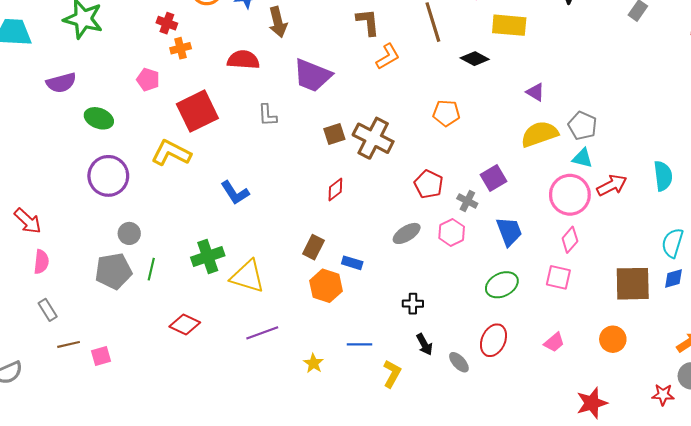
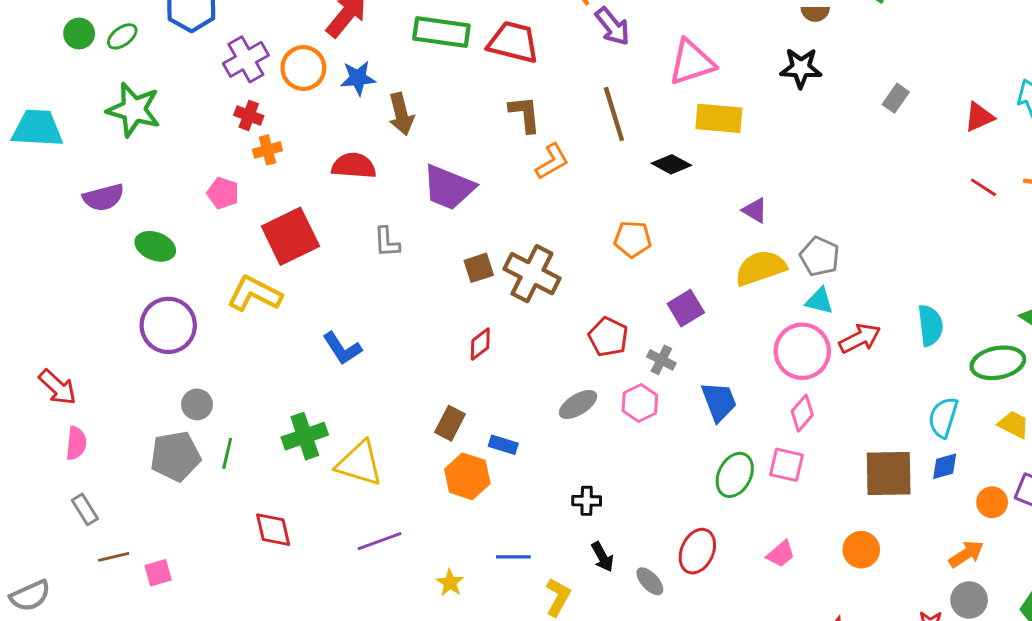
purple square: (493, 178) -> (686, 308), moved
green ellipse: (502, 285) -> (735, 475), moved, turned -36
red diamond: (185, 325) -> (273, 530), turned 52

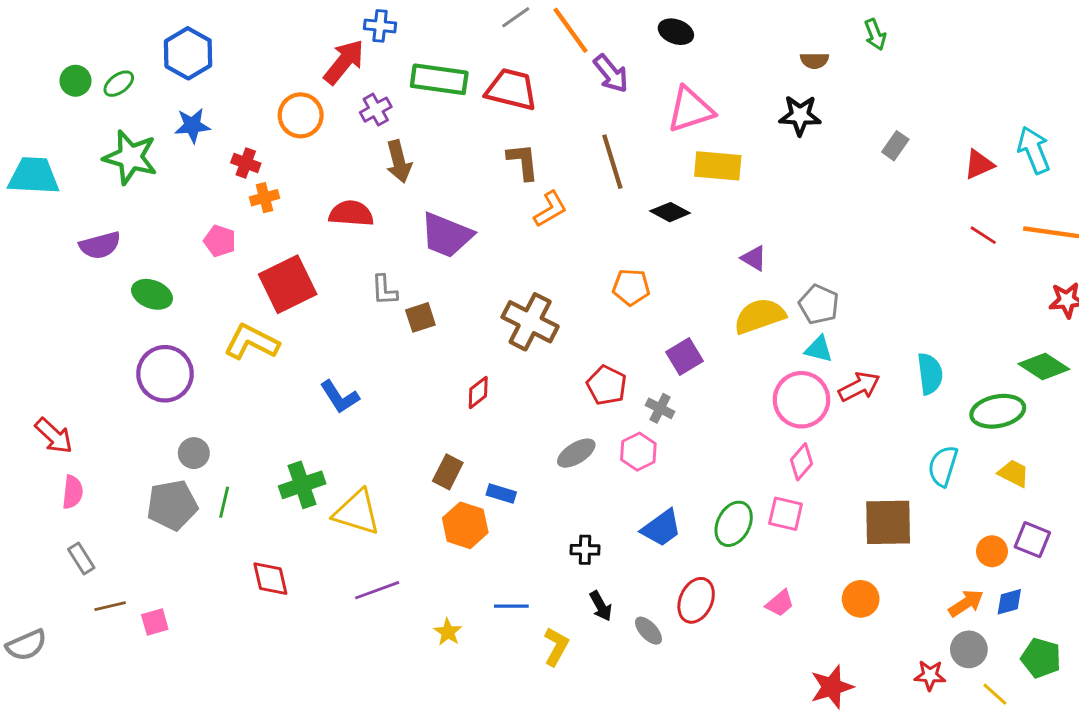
purple cross: (246, 59) -> (376, 110), moved, size x0.7
blue star: (358, 78) -> (192, 125), moved
brown square: (479, 268) -> (420, 317), moved
blue trapezoid: (719, 402) -> (661, 528), moved, turned 75
blue diamond: (945, 466) -> (1009, 602), moved

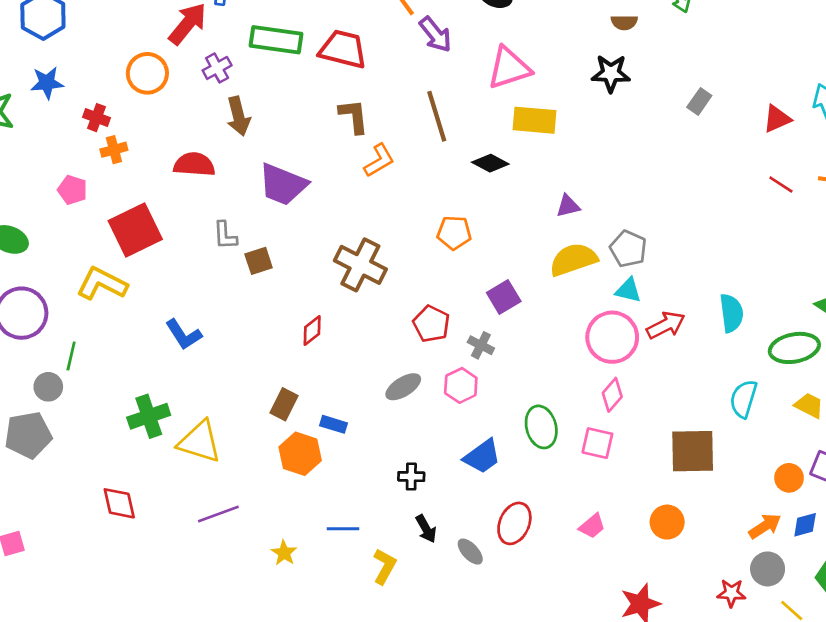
purple triangle: (754, 258) -> (568, 206), turned -45
green line: (224, 502) -> (71, 356), moved
green ellipse: (734, 524) -> (541, 427), moved, turned -42

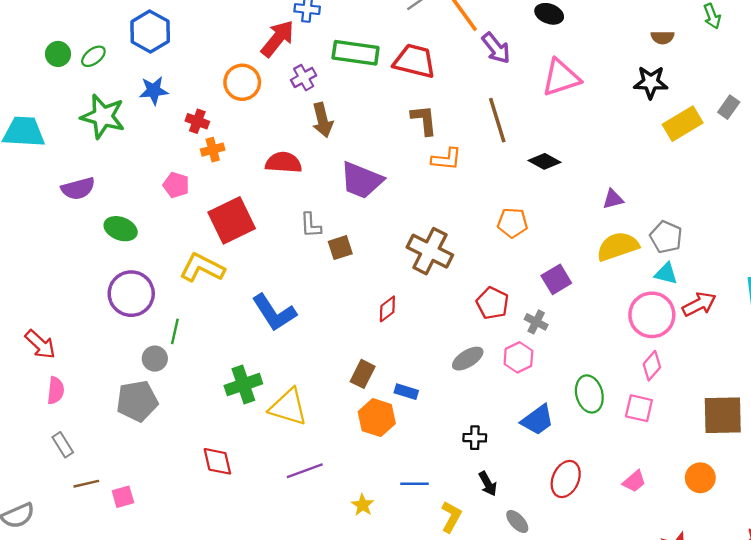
yellow rectangle: (535, 120) -> (683, 124), moved, turned -36
orange L-shape: (379, 160) -> (446, 159), turned 36
blue L-shape: (184, 335) -> (274, 313), size x1.4
gray ellipse: (470, 552) -> (517, 522), moved

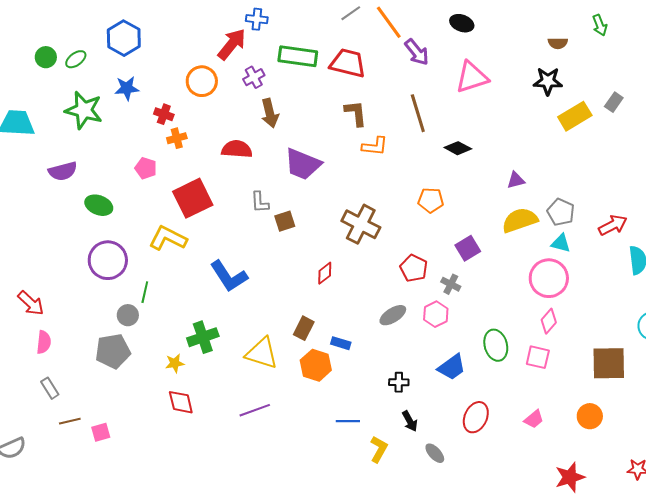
red arrow: (699, 304) -> (613, 225), moved
yellow triangle: (288, 407) -> (262, 353), moved
yellow star: (363, 505) -> (175, 363), moved, turned 30

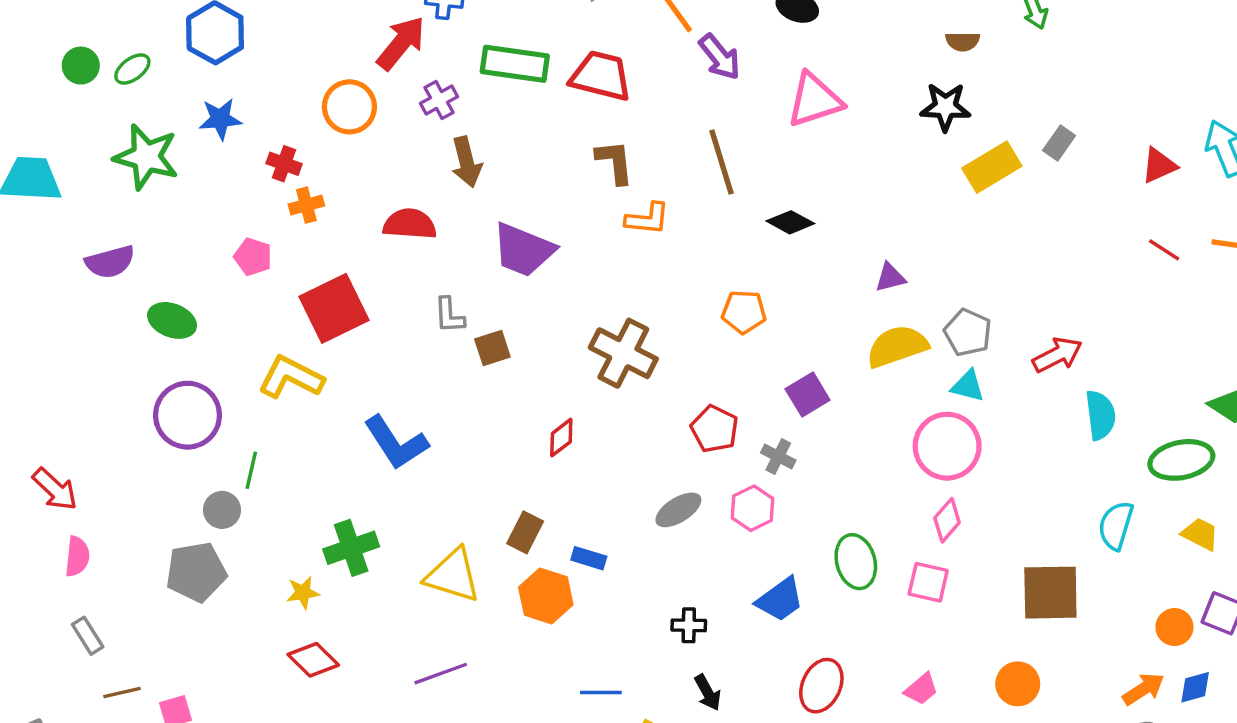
red diamond: (181, 402) -> (313, 660), turned -32

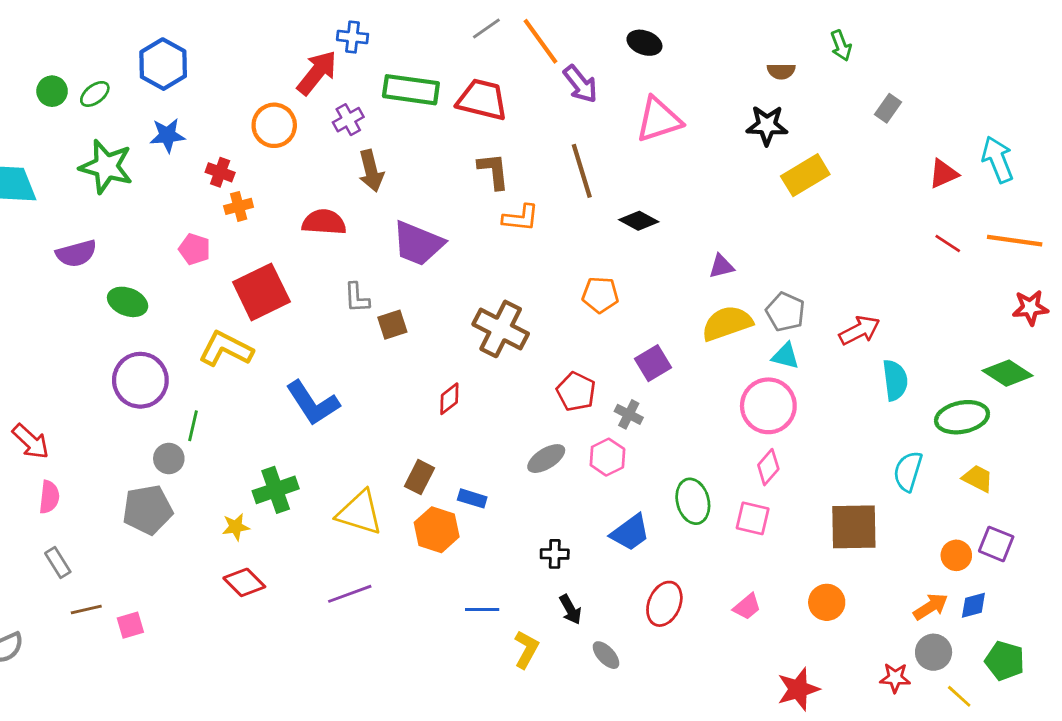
gray rectangle: (1059, 143) -> (888, 108), moved

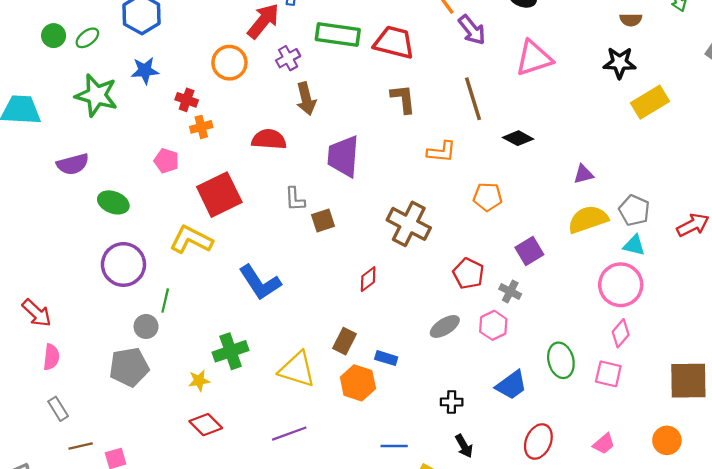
orange L-shape: (521, 218) -> (441, 152), moved
purple trapezoid: (418, 244) -> (343, 156), turned 72

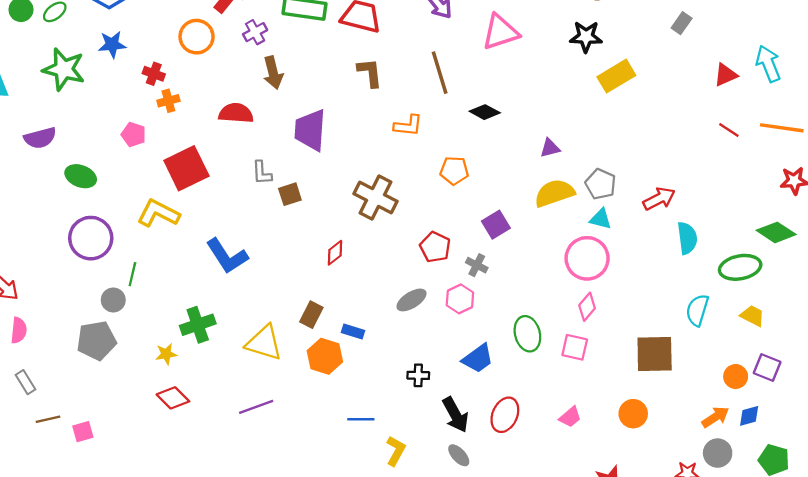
black arrow: (464, 446) -> (455, 415), moved, size x1.5

